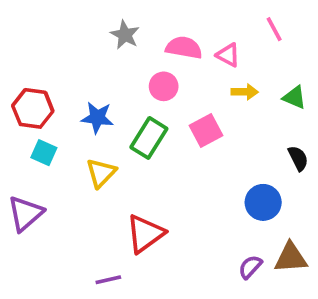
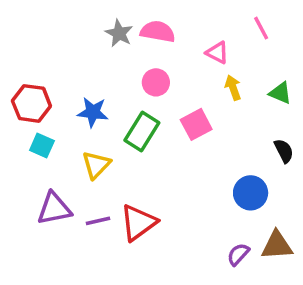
pink semicircle: (184, 48) -> (158, 32), moved
yellow arrow: (245, 92) -> (233, 88), turned -110
purple triangle: (25, 213) -> (54, 209), moved, turned 30
purple line: (108, 280) -> (98, 221), moved

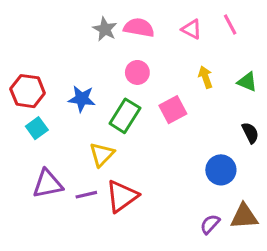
pink triangle: (217, 53) -> (192, 29), moved
cyan square: (42, 146) -> (37, 128), turned 30
yellow triangle: (96, 165) -> (102, 154), moved

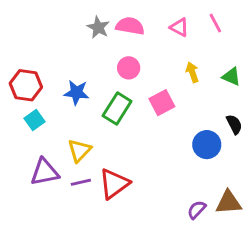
yellow triangle: (102, 154) -> (79, 150), moved
blue circle: (221, 170) -> (207, 145), moved

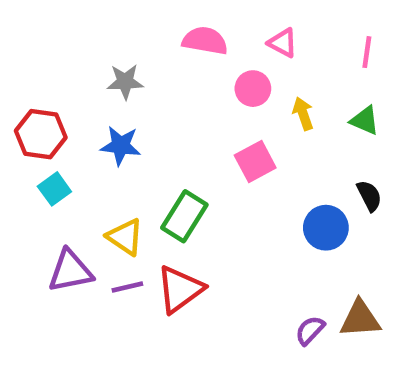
pink line: (215, 23) -> (367, 52), moved, turned 36
gray star: (98, 27) -> (125, 82), moved, turned -30
pink circle: (129, 68) -> (253, 89), moved
green rectangle: (117, 108) -> (184, 216), moved
yellow triangle: (79, 150) -> (125, 237), turned -40

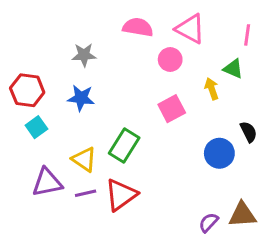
pink triangle: (283, 43) -> (190, 29), size x1.5
yellow arrow: (303, 114) -> (212, 89), moved
green triangle: (365, 120) -> (233, 69), moved

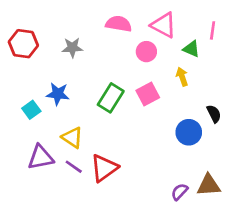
green triangle: (233, 69) -> (191, 49), moved
red hexagon: (27, 90) -> (23, 44), moved
blue star: (81, 98) -> (58, 94), moved
green rectangle: (124, 146) -> (111, 98), moved
purple line: (86, 193) -> (74, 167), turned 48

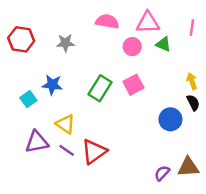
pink triangle: (164, 25) -> (148, 23), turned -30
green triangle: (191, 49) -> (163, 44), moved
yellow arrow: (182, 77) -> (192, 81), moved

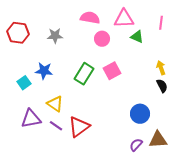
pink circle: (132, 47) -> (102, 39), moved
blue circle: (170, 119) -> (140, 114), moved

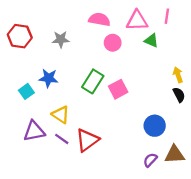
pink line: (161, 23) -> (167, 16), moved
pink square: (112, 71) -> (118, 89), moved

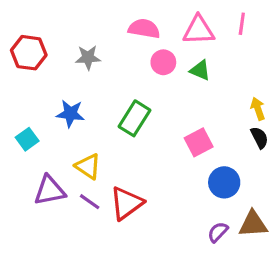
green triangle: (151, 41) -> (200, 70), moved
pink square: (118, 89) -> (199, 142), moved
cyan square: (26, 91) -> (27, 139), moved

